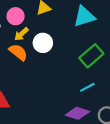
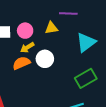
cyan triangle: (84, 16) -> (86, 42), turned -30
orange semicircle: (18, 52) -> (21, 63), turned -72

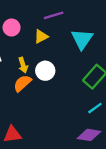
pink circle: (25, 31) -> (12, 28), moved
yellow arrow: (27, 47) -> (23, 65), turned -56

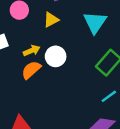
yellow arrow: (23, 65) -> (32, 50), turned -96

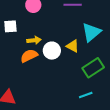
yellow triangle: (51, 20) -> (73, 46), moved, turned 40

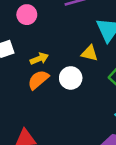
white circle: (52, 51) -> (71, 78), moved

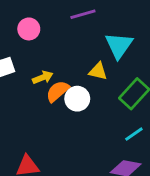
orange semicircle: (38, 80) -> (58, 91), moved

